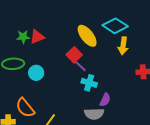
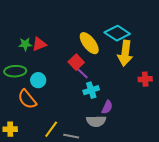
yellow arrow: (123, 46) -> (125, 53), size x1.4
cyan cross: (89, 83) -> (91, 90), turned -35
orange semicircle: (25, 108) -> (27, 99), moved

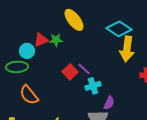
yellow ellipse: (89, 43) -> (74, 20), moved
green star: (25, 44) -> (56, 40), moved
red square: (76, 62) -> (70, 72), moved
cyan circle: (38, 80) -> (27, 51), moved

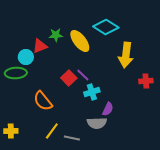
yellow ellipse: (74, 20) -> (80, 41), moved
cyan diamond: (119, 29) -> (106, 27), moved
green star: (56, 40) -> (56, 35), moved
orange semicircle: (29, 95) -> (43, 101), moved

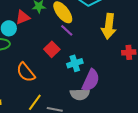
purple line: (83, 75) -> (67, 30), moved
purple semicircle: (108, 109) -> (91, 80), size x1.6

